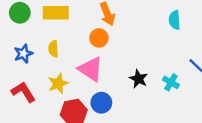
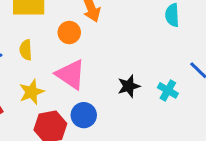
orange circle: (99, 38) -> (69, 32), moved
black star: (139, 79) -> (129, 86), turned 30

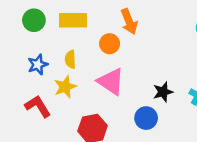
yellow star: (32, 92) -> (65, 87), moved
blue circle: (84, 115) -> (146, 118), moved

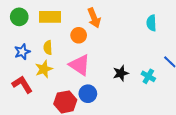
blue circle: (146, 118) -> (88, 94), moved

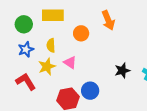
green circle: (19, 17) -> (24, 24), moved
orange arrow: (94, 18) -> (108, 20), moved
pink triangle: (80, 65) -> (70, 62), moved, size x0.6

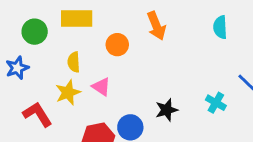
blue star: (26, 49) -> (17, 68), moved
black star: (122, 71) -> (167, 110), moved

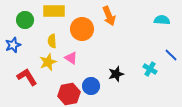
cyan semicircle: (220, 27) -> (162, 20), moved, turned 98
orange circle: (117, 45) -> (82, 29), size x1.5

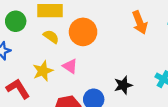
orange arrow: (109, 16) -> (140, 22), moved
yellow semicircle: (52, 41) -> (51, 37), moved, turned 128

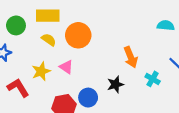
orange arrow: (140, 22) -> (131, 57), moved

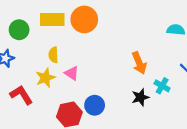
orange circle: (78, 35) -> (84, 19), moved
yellow semicircle: (49, 40) -> (53, 55), moved, turned -128
black star: (115, 84) -> (140, 97), moved

